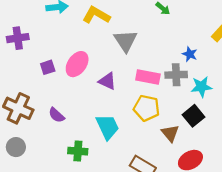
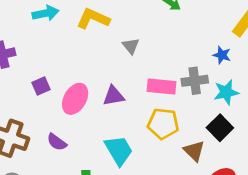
gray triangle: (126, 41) -> (131, 46), size x0.6
blue star: (190, 54) -> (222, 55), moved
pink ellipse: (77, 64) -> (75, 99), moved
purple triangle: (107, 81) -> (114, 96), turned -30

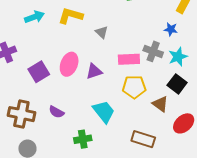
gray cross: (195, 81) -> (153, 51), turned 36
purple square: (41, 86) -> (39, 72), size x1.5
pink ellipse: (75, 99) -> (69, 64), moved

